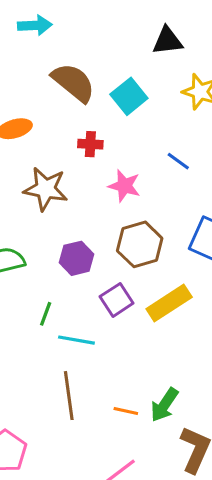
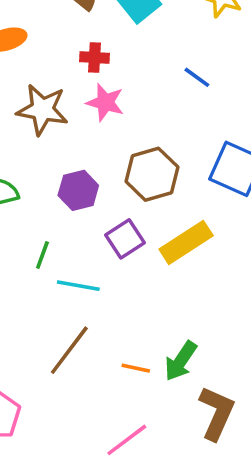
pink star: (124, 186) -> (105, 102), moved
brown line: (69, 396) -> (69, 350), turned 45

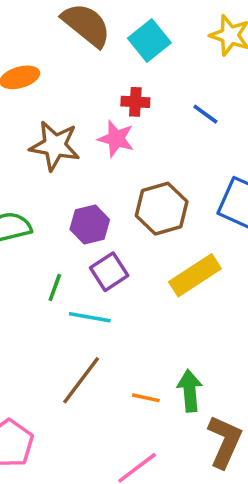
red cross: (94, 58) -> (135, 102), moved
purple square: (125, 239) -> (109, 272), moved
green arrow: (181, 361) -> (190, 391), turned 141

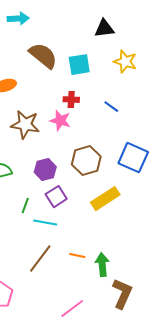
cyan square: (149, 41) -> (79, 65), turned 30
orange line: (146, 398) -> (77, 256), moved

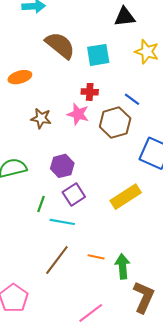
brown star: (25, 125) -> (41, 118), size x0.7
brown hexagon: (86, 161) -> (115, 123), moved

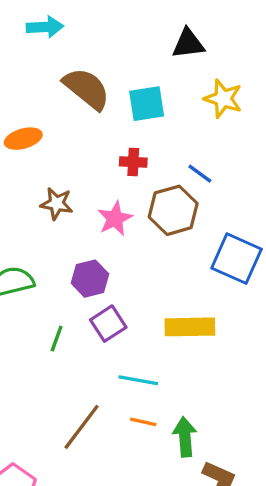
pink star: (78, 114) -> (115, 219), moved, turned 30
yellow rectangle: (126, 197) -> (190, 327), turned 32
cyan line: (62, 222) -> (138, 380), moved

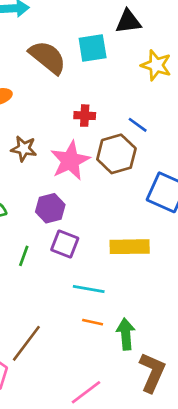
cyan square: (147, 104) -> (93, 48), moved
pink star: (115, 219) -> (70, 161), size x1.4
purple square: (108, 324) -> (65, 244), turned -36
brown line: (82, 427) -> (26, 343), moved

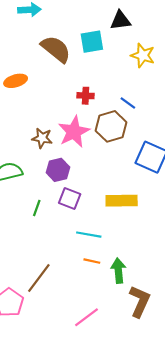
brown star: (24, 149) -> (42, 138), moved

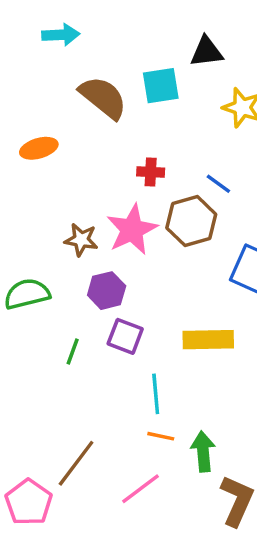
cyan line: (89, 235) -> (156, 394), turned 75
pink line: (87, 317) -> (140, 489), moved

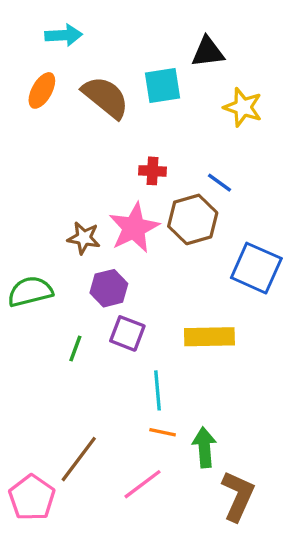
orange ellipse: (39, 148) -> (42, 90), moved, turned -45

